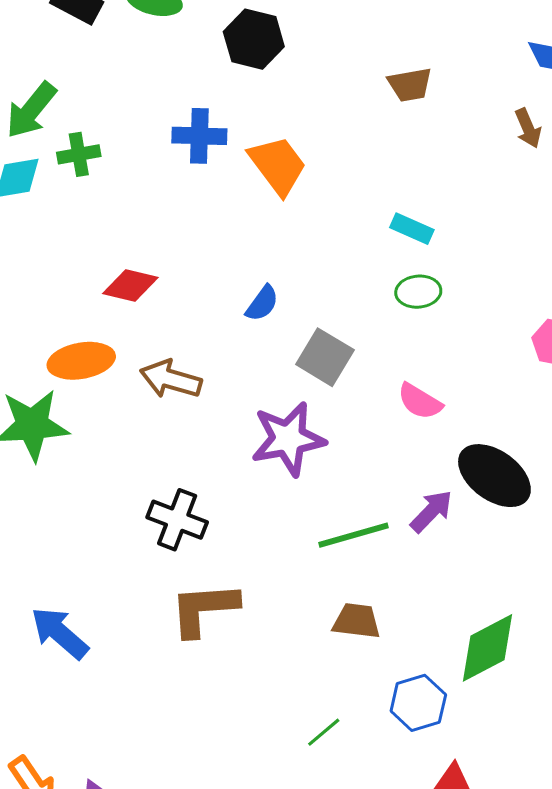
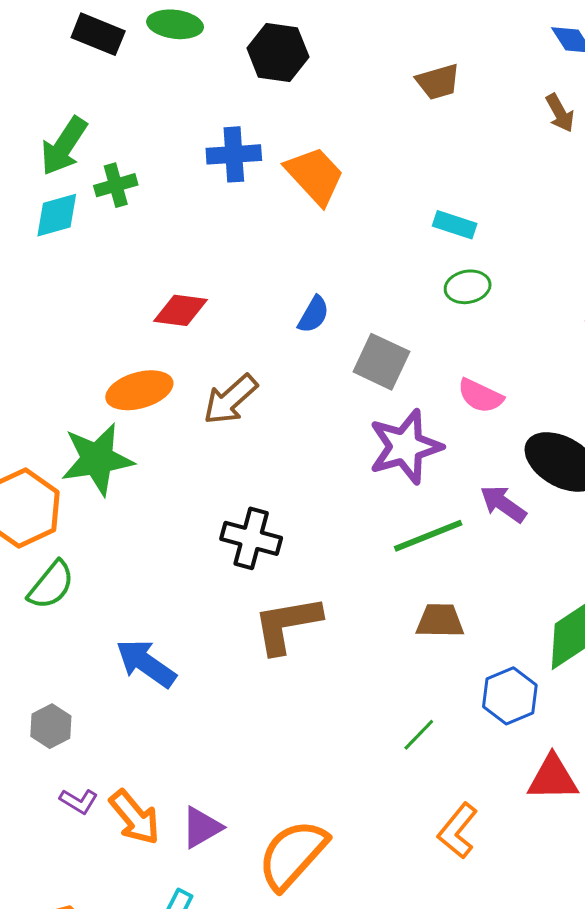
brown arrow: (171, 379) -> (230, 399), turned -52
purple star: (288, 439) -> (405, 447), moved
purple arrow: (431, 511) -> (503, 504), turned -93

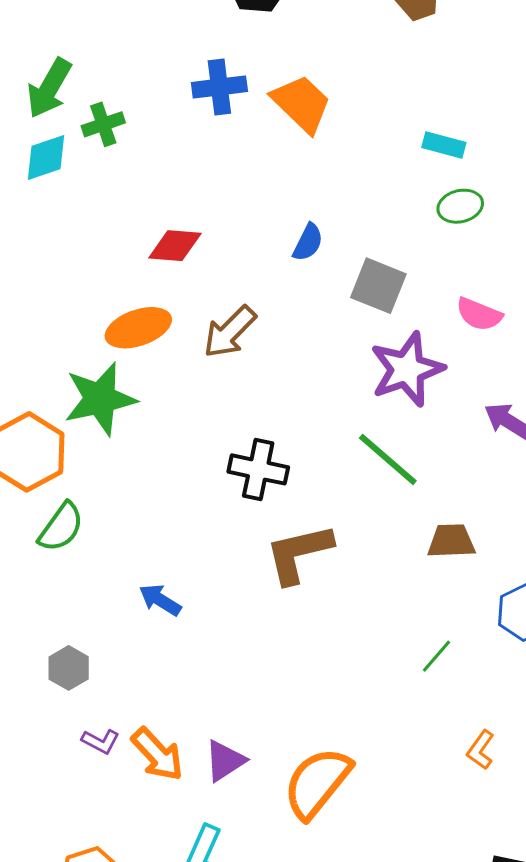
green line: (428, 536) -> (388, 459), moved, turned 66
blue arrow: (146, 663) -> (160, 600), size x0.7
orange L-shape: (458, 831) -> (481, 750), size x0.7

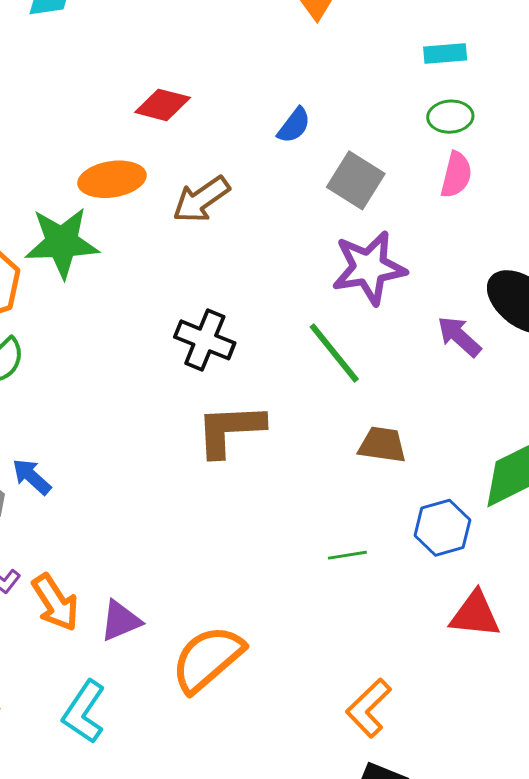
cyan rectangle: (444, 145) -> (445, 53), turned -30
pink semicircle: (479, 314) -> (456, 175), moved, turned -108
blue arrow: (160, 600) -> (32, 477), moved
green line: (437, 656) -> (347, 555), turned 30
orange L-shape: (481, 750) -> (369, 708), moved, size x1.5

